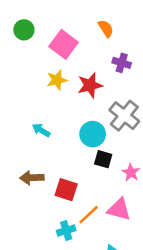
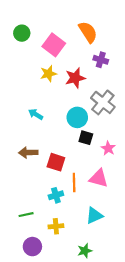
orange semicircle: (106, 28) -> (88, 32), size x1.5
orange line: (89, 215) -> (74, 183), turned -48

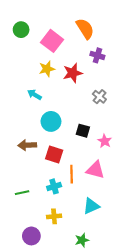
gray cross: (103, 102) -> (99, 97), size x0.6
cyan arrow: (36, 114) -> (34, 95), moved
cyan circle: (77, 117) -> (51, 121), moved
green line: (26, 215) -> (22, 193), moved

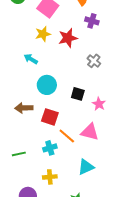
orange line: (72, 174) -> (67, 136), turned -48

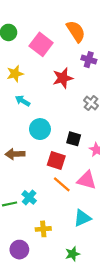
yellow star: (43, 34) -> (15, 74), moved
red square: (50, 117) -> (56, 161), moved
cyan cross: (50, 148) -> (29, 197), moved, turned -32

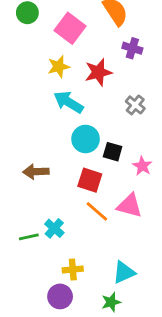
yellow star: (15, 74) -> (59, 67), moved
cyan arrow: (23, 101) -> (69, 102), moved, size x1.5
cyan circle: (40, 129) -> (86, 139), moved
cyan triangle: (82, 218) -> (124, 272), moved
purple circle: (19, 250) -> (60, 296), moved

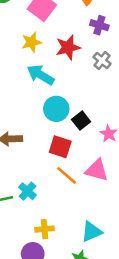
gray cross: (135, 105) -> (102, 60), moved
black square: (113, 152) -> (81, 121), turned 36

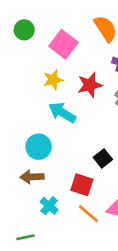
cyan circle: (56, 109) -> (39, 147), moved
cyan cross: (28, 191) -> (49, 206), moved

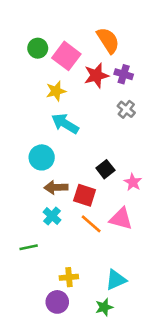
green circle: (24, 30) -> (38, 48), moved
red star: (90, 85) -> (96, 75), moved
brown arrow: (32, 177) -> (56, 187), moved

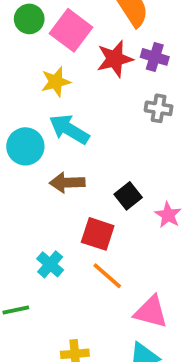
gray cross: (126, 109) -> (159, 108), turned -30
cyan circle: (42, 157) -> (25, 146), moved
brown arrow: (56, 187) -> (67, 183), moved
pink triangle: (121, 219) -> (151, 312), moved

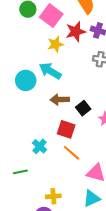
yellow star: (56, 82) -> (55, 44), moved
brown arrow: (67, 183) -> (60, 100), moved

